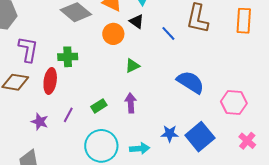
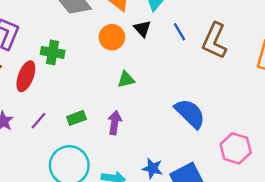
blue line: (168, 33) -> (179, 32), moved

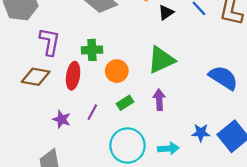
black triangle: (142, 29) -> (166, 12), turned 49
orange circle: (112, 37) -> (117, 71), moved
green triangle: (126, 79) -> (161, 60), size x1.8

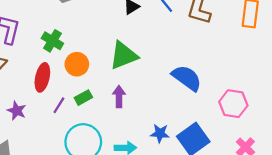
green cross: (92, 50) -> (52, 41), turned 30
red ellipse: (73, 76) -> (42, 77), moved
purple line: (92, 112) -> (59, 105), moved

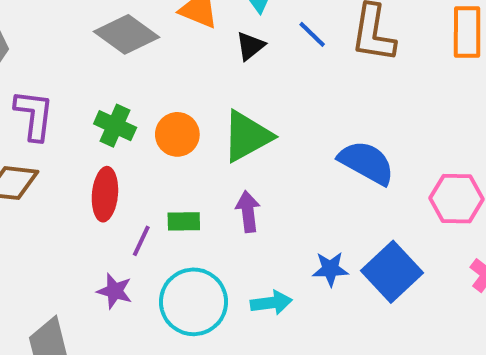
orange circle: (77, 64) -> (177, 134), moved
green rectangle: (83, 98) -> (184, 221), turned 35
purple star: (17, 111) -> (115, 291), moved

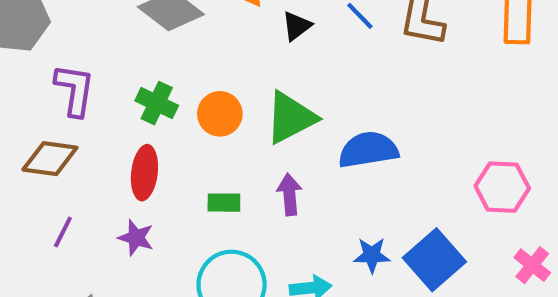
blue semicircle: (366, 163) -> (368, 150), moved, turned -40
purple line: (141, 241) -> (63, 232), moved
purple star: (115, 291) -> (136, 238), moved

